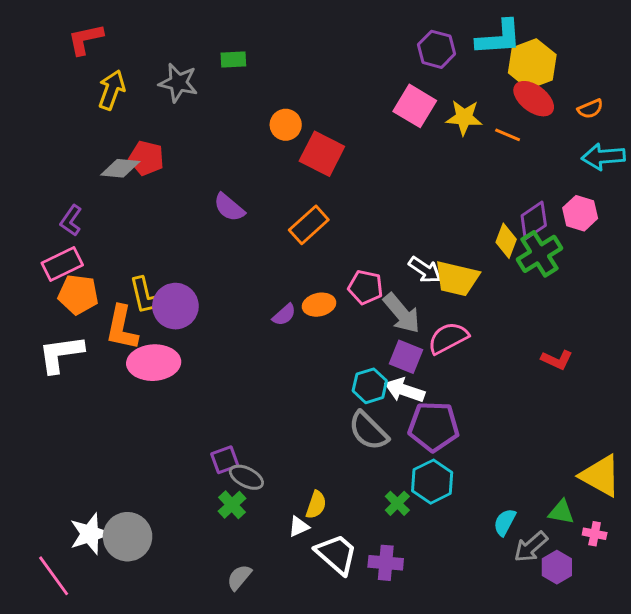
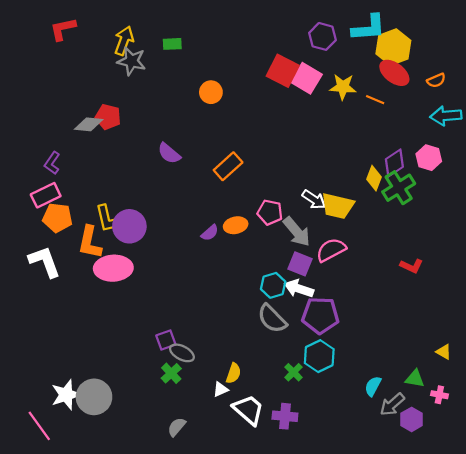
yellow arrow: (112, 90) -> (124, 41), moved
red square: (322, 154) -> (283, 71), moved
white L-shape: (61, 354) -> (45, 262), turned 78
yellow triangle: (600, 476) -> (444, 352), size x0.5

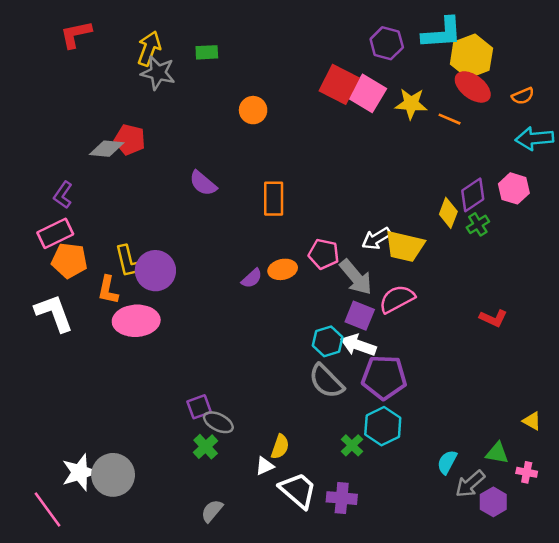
orange rectangle: (228, 166) -> (274, 199), turned -48
green cross: (399, 188) -> (478, 224), size x0.6
white arrow: (314, 199) -> (376, 239), turned 115
orange L-shape: (90, 242) -> (108, 290), size x0.7

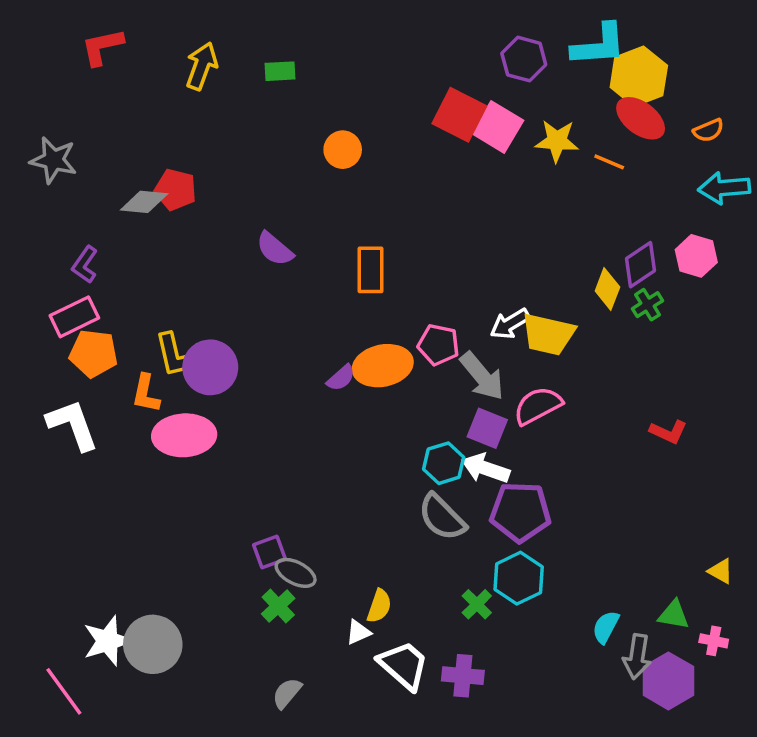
gray star: (158, 73) -> (53, 160), moved
orange ellipse: (283, 269) -> (383, 366), size x1.5
gray arrow: (470, 484) -> (637, 657), turned -40
purple hexagon: (493, 502) -> (668, 681), size x1.4

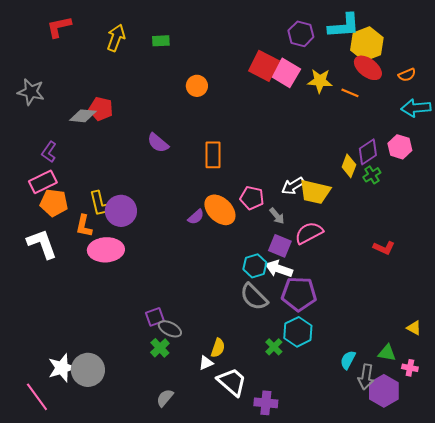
orange ellipse: (383, 366) -> (220, 210), turned 56
gray arrow: (482, 376) -> (277, 216), size x0.6
purple cross: (463, 676) -> (266, 403), moved

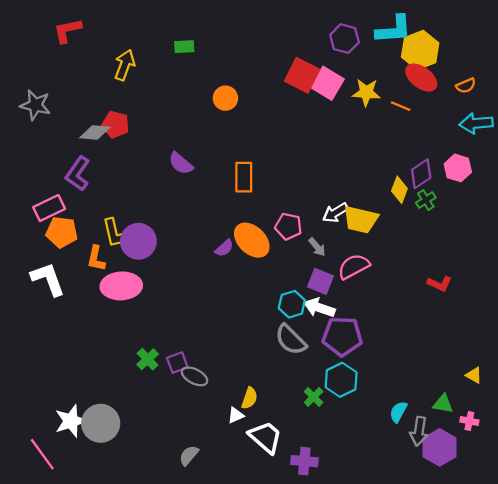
yellow arrow: (116, 38) -> (125, 65), moved
purple L-shape: (49, 152) -> (78, 174), moved, size x1.4
green cross: (160, 348) -> (148, 359), moved

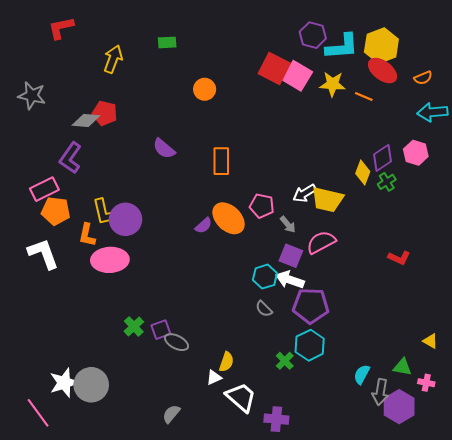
cyan L-shape: (394, 29) -> (342, 47), moved
gray semicircle: (291, 340) -> (264, 309), size x0.6

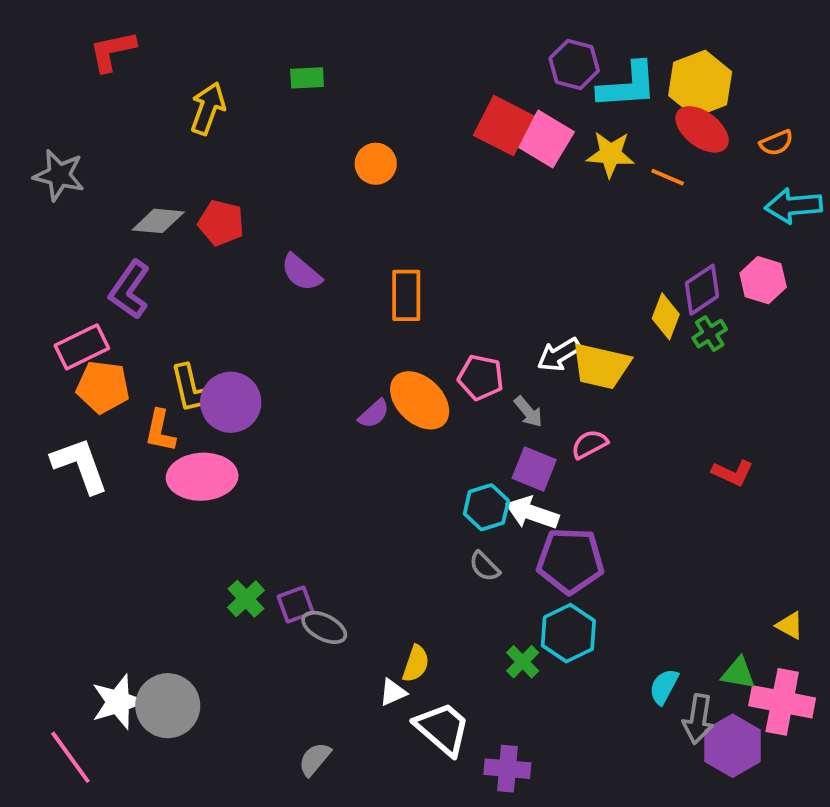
red pentagon: (105, 113) -> (221, 223), moved
pink semicircle: (321, 242) -> (589, 444), size x0.7
pink cross: (426, 383) -> (782, 702), size x2.0

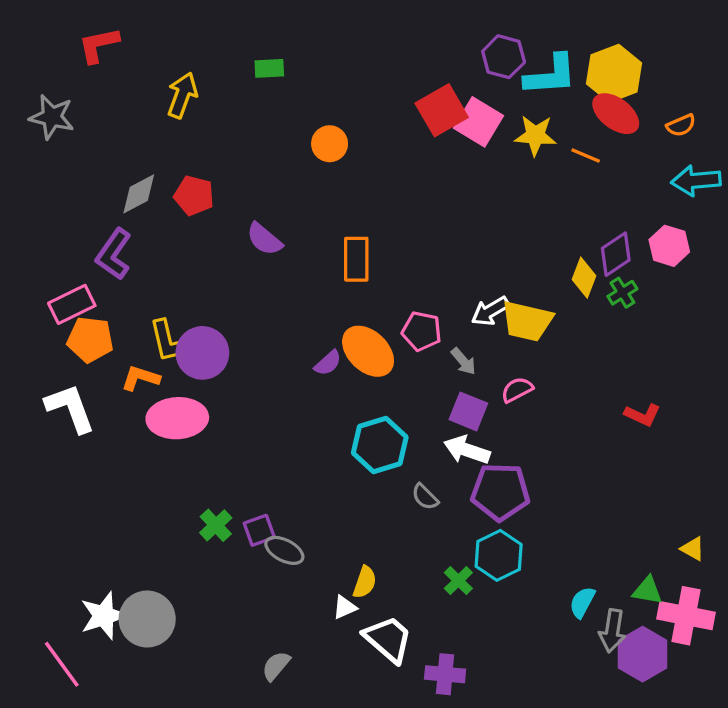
red square: (504, 126) -> (442, 110), turned 33
gray star: (59, 175) -> (52, 117), moved
gray diamond: (158, 221) -> (139, 194), turned -33
orange L-shape: (160, 431) -> (140, 378), turned 96
cyan hexagon: (486, 507) -> (380, 445), moved, size x1.4

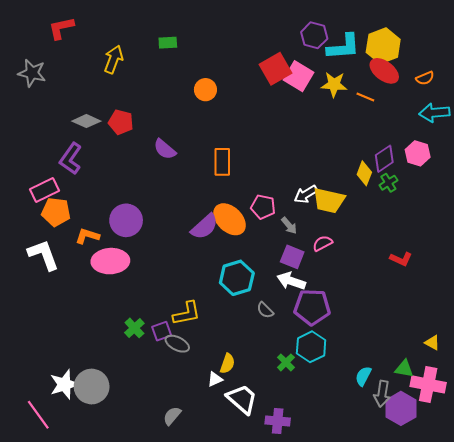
gray diamond: (139, 194) -> (86, 121), turned 52
yellow L-shape: (169, 341) -> (187, 313), moved, turned -88
purple semicircle: (328, 363) -> (204, 227), size x1.6

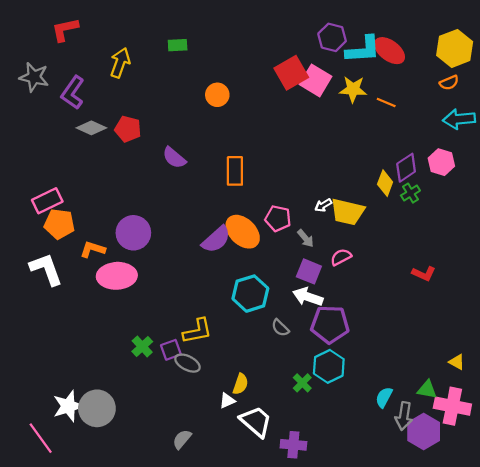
yellow hexagon: (383, 46) -> (455, 48), moved
red ellipse: (384, 71) -> (390, 51), moved
purple L-shape: (71, 159) -> (73, 93), moved
white arrow: (306, 194) -> (323, 205), size x0.7

